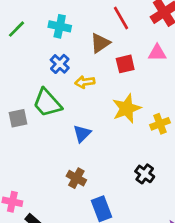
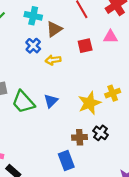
brown triangle: (100, 43) -> (54, 29), moved
green trapezoid: (47, 103) -> (23, 102), moved
yellow star: (127, 108) -> (89, 103), moved
brown cross: (76, 178) -> (80, 137), moved, turned -32

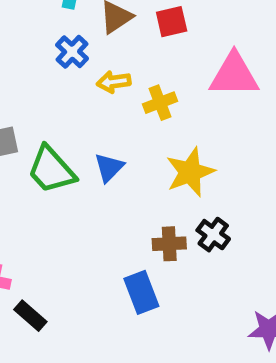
pink triangle: (110, 37) -> (234, 75), moved, size x1.6
red square: (85, 46) -> (172, 22), moved
yellow cross: (113, 93) -> (160, 103), moved

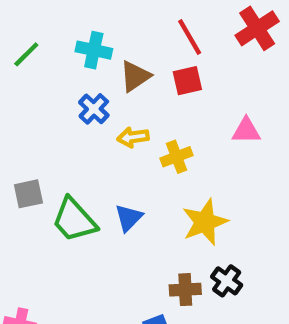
pink triangle: (234, 75) -> (246, 131), size x0.6

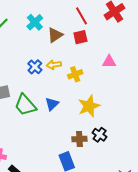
cyan cross: (94, 50) -> (35, 22), turned 35
blue cross: (94, 109) -> (35, 67), moved

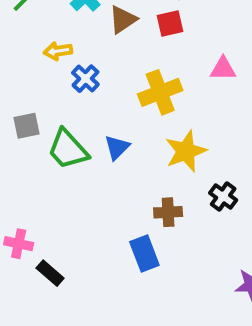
yellow arrow: (54, 65) -> (58, 51), moved
yellow cross: (75, 74) -> (160, 92), size x1.5
black cross: (100, 135) -> (223, 196), moved

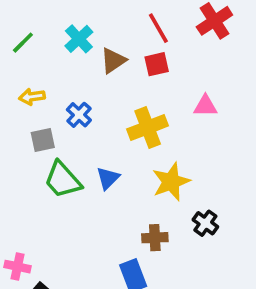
yellow arrow: (58, 51) -> (32, 97), moved
gray square: (27, 126) -> (43, 140), moved

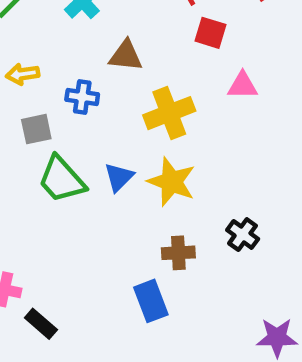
brown triangle: (113, 61) -> (126, 56), moved, turned 40
red square: (157, 64) -> (211, 33), moved, turned 30
blue cross: (79, 115) -> (82, 97), turned -35
yellow star: (171, 182) -> (172, 182), moved, turned -30

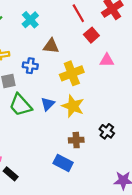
red square: (211, 33) -> (91, 35), turned 32
blue rectangle: (151, 301) -> (63, 163), turned -42

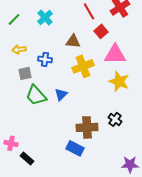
brown triangle: (51, 46) -> (73, 41), moved
pink triangle: (107, 60) -> (115, 54), size x1.6
yellow star: (73, 106) -> (119, 81), moved
brown cross: (76, 140) -> (87, 127), size x1.5

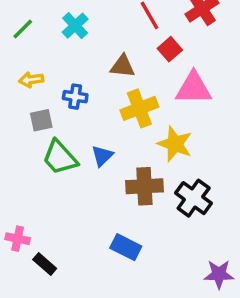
yellow star: (119, 81) -> (175, 144), moved
black cross: (115, 119) -> (194, 198), size x1.5
brown cross: (87, 127) -> (144, 186), moved

